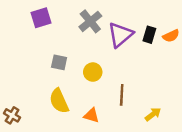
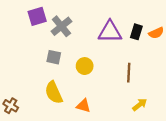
gray cross: (90, 21) -> (61, 26), moved
purple triangle: (120, 35) -> (110, 32), turned 40
brown line: (122, 95) -> (129, 73), moved

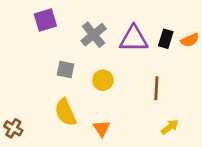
gray cross: (61, 26) -> (94, 35), moved
orange triangle: (83, 106) -> (102, 128), turned 40

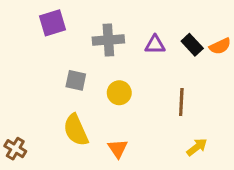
gray cross: (94, 35) -> (108, 40), turned 35
purple triangle: (134, 39) -> (155, 45), size x0.6
black rectangle: (166, 39) -> (192, 45), turned -60

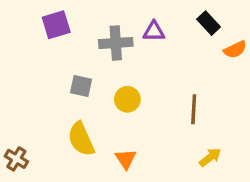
purple triangle: (155, 45) -> (154, 31), moved
black rectangle: (192, 45) -> (209, 23), moved

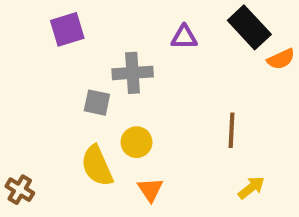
black rectangle: (209, 23) -> (249, 27), size x1.5
gray cross: (116, 43) -> (133, 73), moved
yellow circle: (127, 99) -> (137, 142), moved

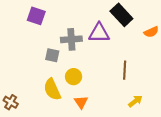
black rectangle: (249, 27) -> (121, 15), moved
purple square: (67, 29) -> (36, 16), turned 36
purple triangle: (184, 37) -> (99, 33), moved, size x1.5

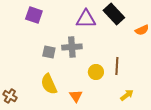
purple triangle: (99, 33) -> (86, 19), moved
gray cross: (71, 39) -> (72, 47), moved
yellow circle: (74, 77) -> (96, 72), moved

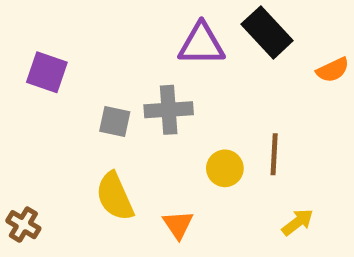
purple square: (34, 15) -> (47, 72), moved

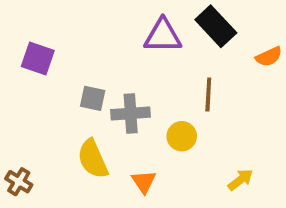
gray cross: (169, 110) -> (131, 113), moved
brown line: (274, 154) -> (208, 95), moved

